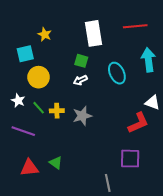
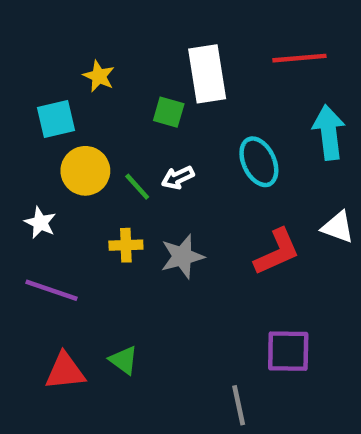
green square: (81, 61) -> (169, 112), moved
green line: (39, 108) -> (137, 187), moved
red L-shape: (138, 123) -> (277, 252), moved

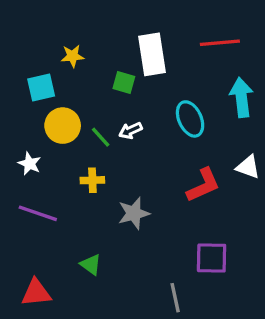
yellow star: (99, 76) -> (73, 56), turned -30
gray star: (182, 256) -> (134, 213), moved
red triangle: (65, 371) -> (36, 293), moved

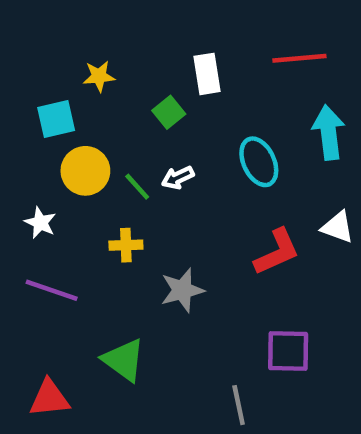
white rectangle: (152, 54) -> (207, 74), size x0.7
green square: (124, 83) -> (169, 112), turned 35
green triangle: (91, 265) -> (124, 360), size x1.5

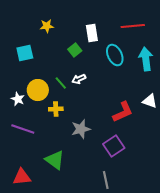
yellow star: (99, 76) -> (47, 26), moved
cyan ellipse: (259, 162) -> (115, 55), moved
yellow circle: (85, 171) -> (38, 90), moved
purple square: (288, 351) -> (114, 146), moved, turned -35

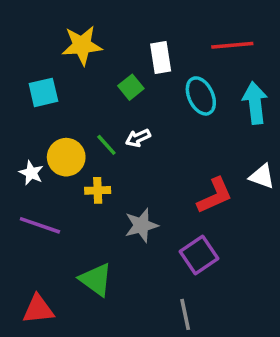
yellow star: (47, 26) -> (82, 45), size x1.6

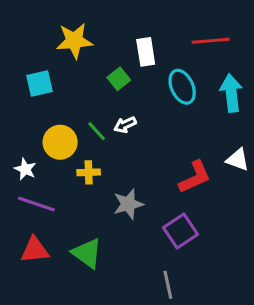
white star: (31, 173) -> (25, 169), moved
red triangle: (38, 309) -> (35, 250), moved

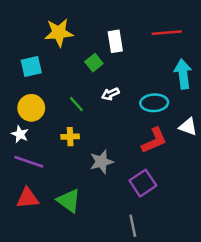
cyan ellipse: (182, 87) -> (154, 103), moved, turned -68
white arrow: (125, 125) -> (110, 94), moved
yellow circle: (60, 142) -> (31, 108), moved

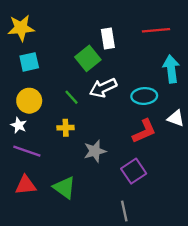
yellow star: (59, 33) -> (21, 28), moved
green square: (94, 63) -> (88, 58), size x1.5
white arrow: (110, 94) -> (103, 88), size x1.6

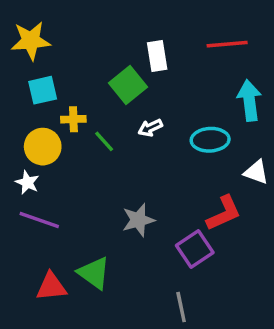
white arrow: (103, 88) -> (150, 128), size x0.6
yellow cross: (66, 128) -> (73, 119), moved
red L-shape: (144, 131) -> (224, 213), moved
red triangle: (26, 185) -> (51, 287), moved

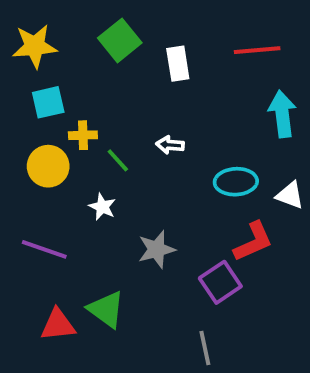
green square: (128, 85) -> (120, 40), moved
white arrow: (150, 128) -> (170, 145), turned 30
cyan ellipse: (210, 140) -> (236, 182), moved
white star: (27, 182) -> (102, 207), moved

